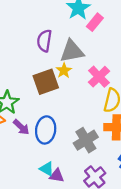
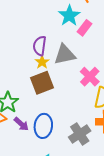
yellow star: (64, 70) -> (42, 62), moved

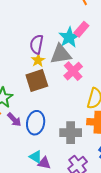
cyan star: (69, 16) -> (69, 37), moved
pink cross: (90, 77) -> (73, 71), moved
gray cross: (80, 134) -> (71, 133), turned 30

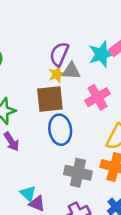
gray triangle: (61, 54) -> (71, 71), moved, size x0.7
blue ellipse: (36, 123) -> (60, 130), moved, turned -30

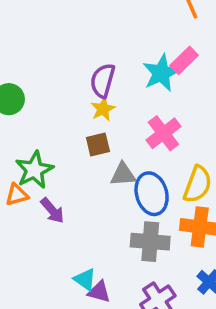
gray triangle: (71, 71) -> (123, 174), moved
brown square: (50, 99) -> (98, 144), size x0.6
blue ellipse: (60, 130) -> (152, 194), moved

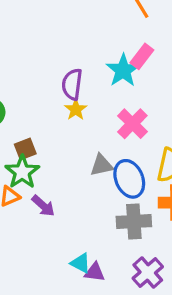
brown square: (98, 144) -> (25, 149), moved

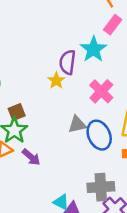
pink rectangle: (142, 56) -> (113, 25), moved
purple semicircle: (72, 84) -> (67, 62), moved
gray cross: (134, 221) -> (101, 187), moved

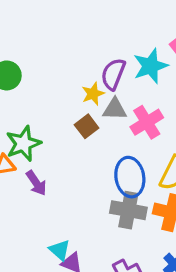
brown square: (17, 112) -> (87, 126), moved, turned -30
gray triangle: (77, 124) -> (115, 109), moved
gray cross: (101, 187) -> (128, 210), moved

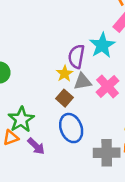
blue ellipse: (130, 177) -> (71, 128), moved

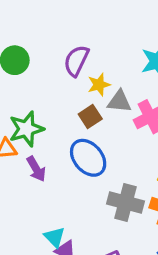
purple semicircle: (76, 56) -> (76, 61), moved
blue ellipse: (71, 128) -> (88, 158), turned -36

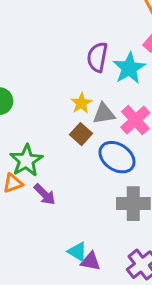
purple semicircle: (76, 61) -> (97, 57), moved
blue ellipse: (88, 158) -> (117, 157), moved

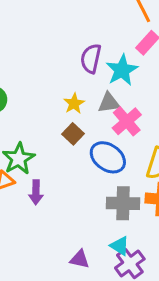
gray triangle: (104, 114) -> (109, 103), moved
purple arrow: (45, 194) -> (36, 192), turned 45
cyan triangle: (77, 252) -> (120, 246), moved

